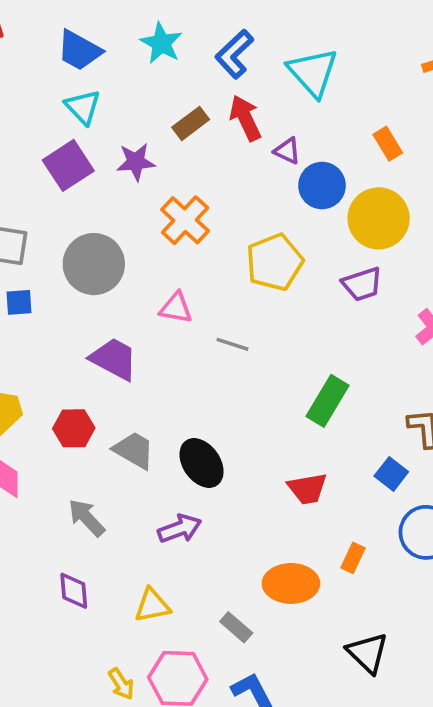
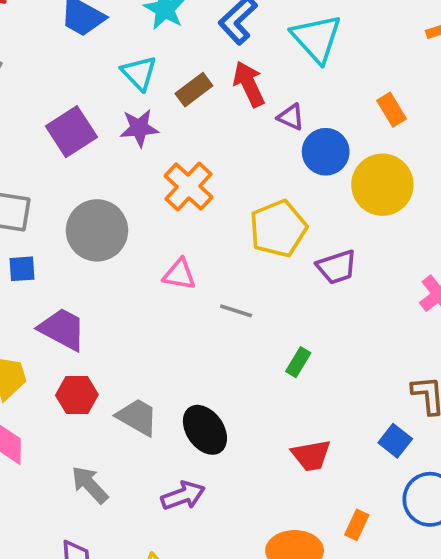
cyan triangle: (83, 107) -> (139, 73), moved
purple trapezoid: (362, 284) -> (337, 267), moved
purple trapezoid: (114, 359) -> (62, 329), moved
green rectangle: (327, 401) -> (298, 362), moved, size x0.6

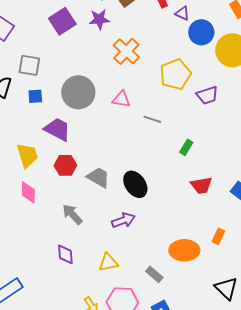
gray circle: (97, 230) -> (78, 92), moved
red trapezoid: (311, 455) -> (201, 185), moved

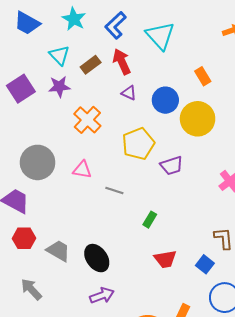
purple triangle: (182, 13) -> (129, 93), moved
purple arrow: (123, 220) -> (102, 295), moved

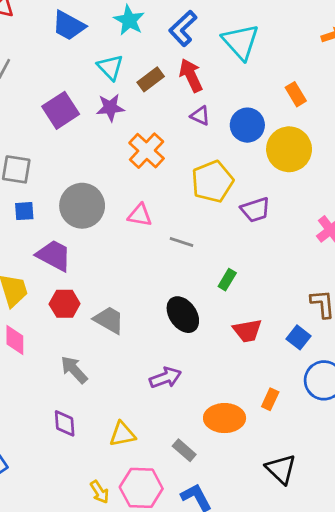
black ellipse: (97, 258) -> (183, 315), moved

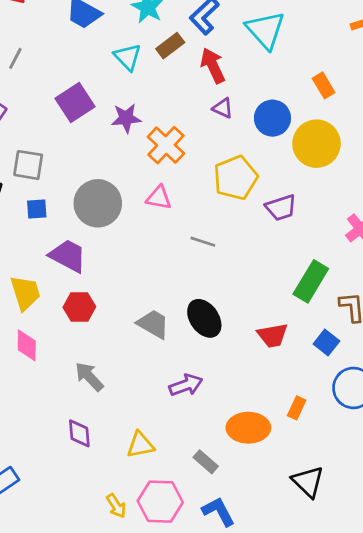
brown rectangle: (151, 79) -> (170, 46), moved
purple star: (110, 108) -> (126, 118), moved
pink triangle: (140, 215) -> (159, 198), moved
green rectangle: (227, 280) -> (311, 281), moved, size x1.8
gray trapezoid: (109, 320) -> (153, 324), moved

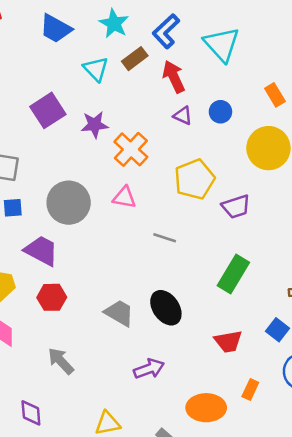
blue circle: (272, 118) -> (220, 112), moved, size x0.7
green rectangle: (311, 281) -> (233, 274), moved
red trapezoid: (272, 335) -> (228, 341), moved
purple diamond: (79, 433) -> (31, 413), moved

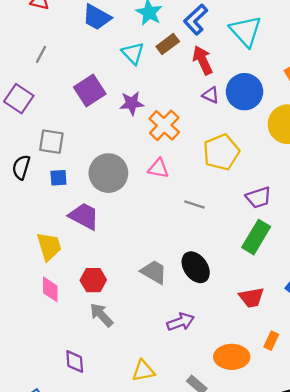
blue circle: (220, 112) -> (245, 92), size x1.8
purple trapezoid: (236, 207) -> (258, 197), moved
red hexagon: (52, 297) -> (93, 280), moved

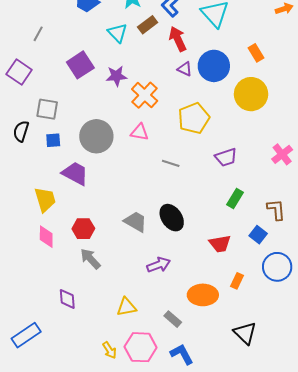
green rectangle: (256, 237) -> (235, 199), moved, size x0.7

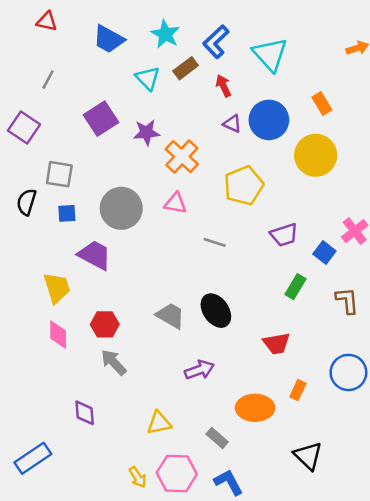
red arrow: (178, 39) -> (223, 86), size x0.7
blue square: (258, 235) -> (324, 252), moved

